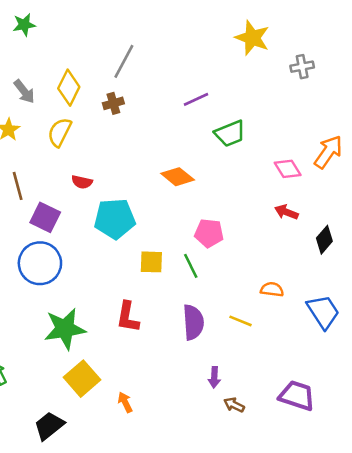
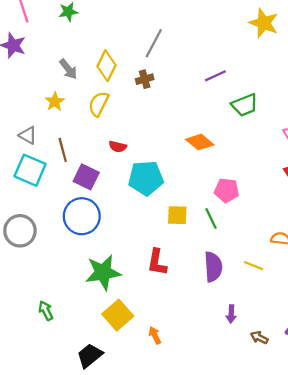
brown arrow: (234, 405) -> (259, 338), moved

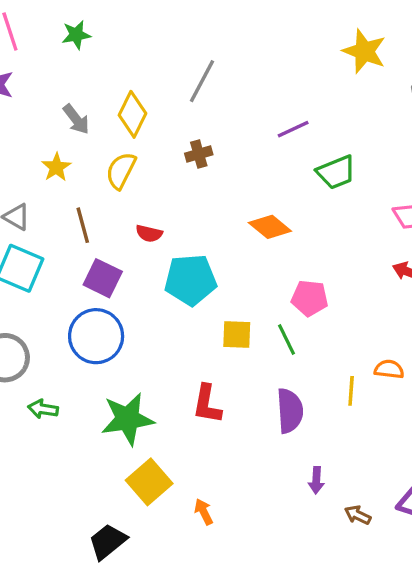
brown cross: (145, 79) -> (199, 154), moved
brown line: (63, 150) -> (83, 225), moved
yellow line: (254, 266) -> (351, 391), moved, turned 72
green arrow: (46, 311) -> (43, 409), moved, turned -54

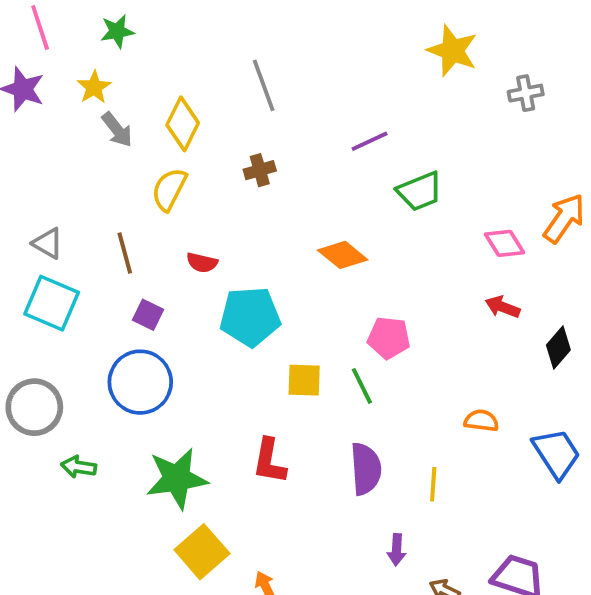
gray line: (202, 81) -> (264, 85), turned -48
yellow star: (56, 167) -> (94, 87), moved
purple square: (103, 278) -> (148, 315), size x0.7
yellow line: (351, 391) -> (433, 484), moved

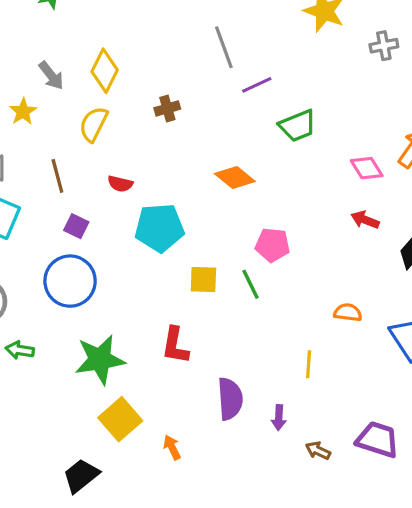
gray line: (264, 85) -> (224, 47), moved
yellow star: (94, 87) -> (23, 112), moved
purple semicircle: (366, 469) -> (230, 399), moved

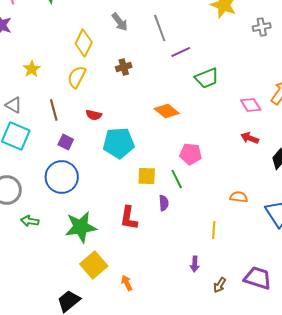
gray arrow: (51, 75) -> (120, 22), moved
purple semicircle: (230, 399) -> (164, 203), moved, size x0.6
brown arrow: (318, 451) -> (220, 285), turned -84

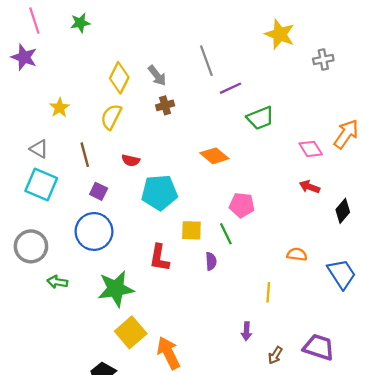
gray arrow: (120, 22) -> (157, 76), moved
red L-shape: (129, 218) -> (159, 258), moved
orange arrow: (127, 283) -> (169, 353), size x1.8

